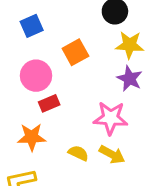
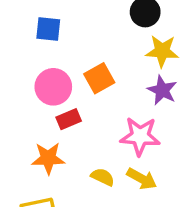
blue square: (32, 26) -> (48, 29), turned 30
orange square: (75, 52) -> (99, 78), moved

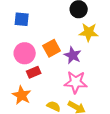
purple star: (162, 90) -> (73, 55), moved
orange star: (48, 158) -> (22, 95), turned 30

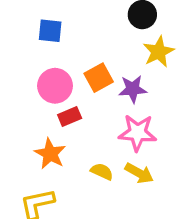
yellow star: (89, 32) -> (159, 52), turned -30
purple star: (73, 55) -> (133, 89), turned -30

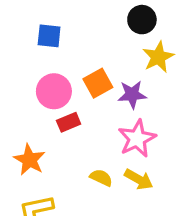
pink star: (138, 133) -> (137, 139), turned -30
orange star: (50, 154) -> (29, 160), moved

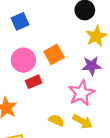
blue square: (49, 36) -> (20, 21), turned -30
purple star: (132, 95) -> (92, 66), moved

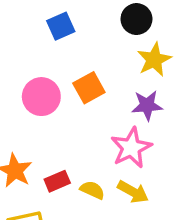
blue square: (20, 21) -> (61, 26), moved
red rectangle: (34, 82) -> (57, 181), moved

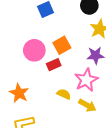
red rectangle: (57, 181) -> (54, 65), moved
yellow semicircle: (92, 190) -> (64, 94), moved

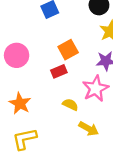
pink circle: (34, 50) -> (17, 55), moved
yellow arrow: (87, 105) -> (89, 129), moved

